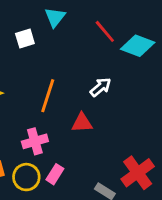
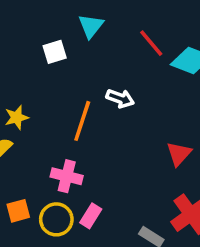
white arrow: (101, 87) -> (120, 98), moved, turned 60
red triangle: (82, 123) -> (179, 154), moved, turned -45
pink cross: (35, 141) -> (67, 176), turned 30

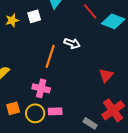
yellow star: (17, 117) -> (12, 20), moved
pink rectangle: (91, 216) -> (55, 111), turned 56

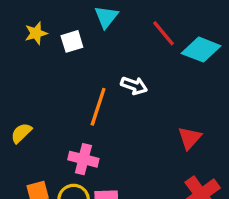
yellow star: (12, 20) -> (36, 33), moved

